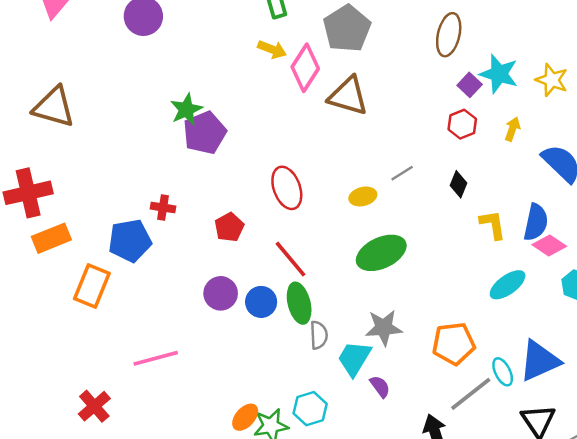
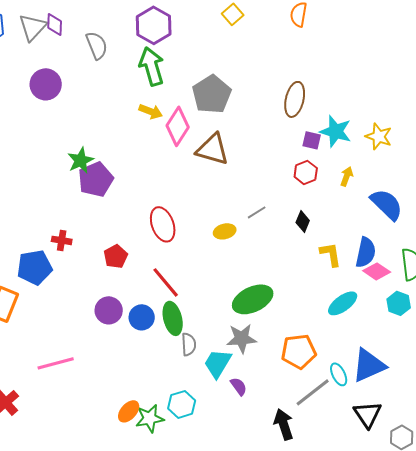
purple square: (470, 85) -> (312, 140), turned -30
green ellipse: (381, 253) -> (253, 299), moved

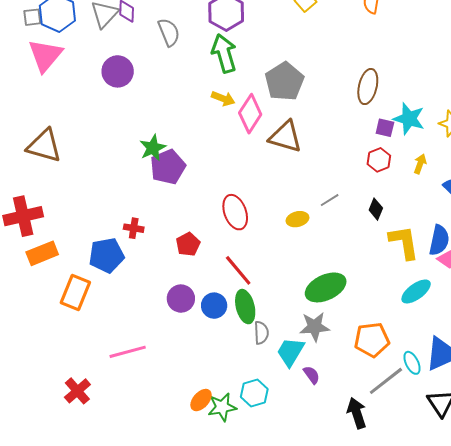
yellow L-shape: (331, 254) -> (404, 242), size x1.4

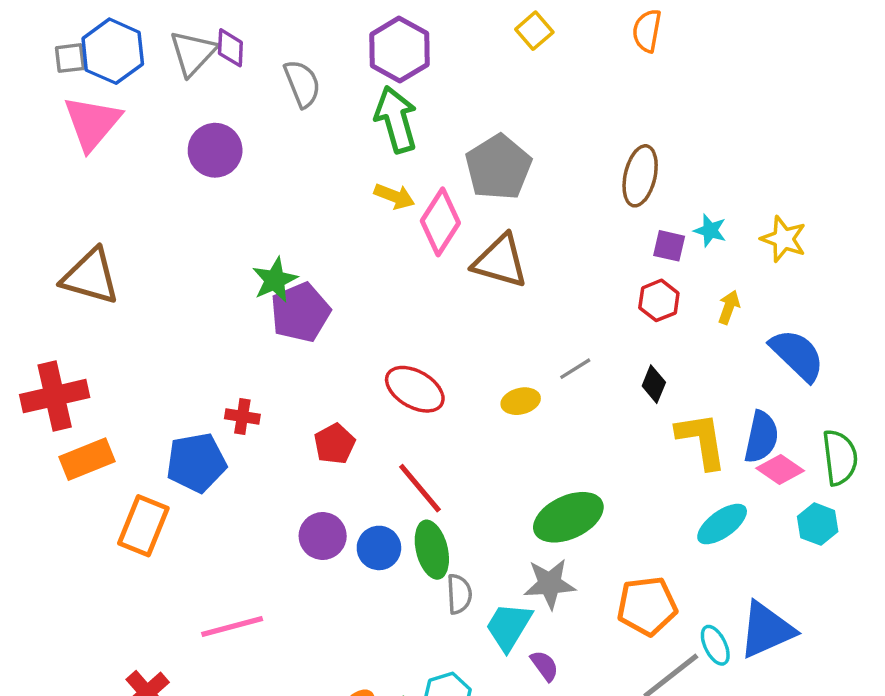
cyan star: (409, 119) -> (710, 230), size x0.6
red ellipse: (235, 212) -> (415, 389), turned -40

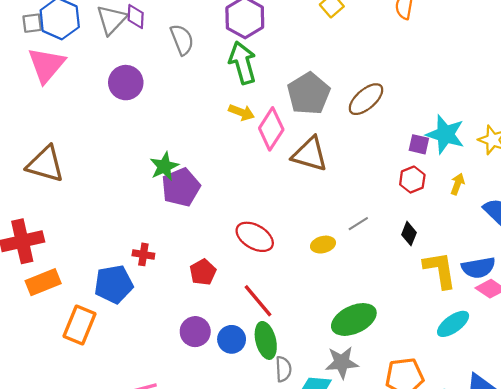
brown ellipse: (640, 176) -> (366, 99), moved, turned 36
cyan star: (710, 230) -> (445, 134), size x1.8
blue semicircle: (761, 437) -> (478, 268), turned 68

